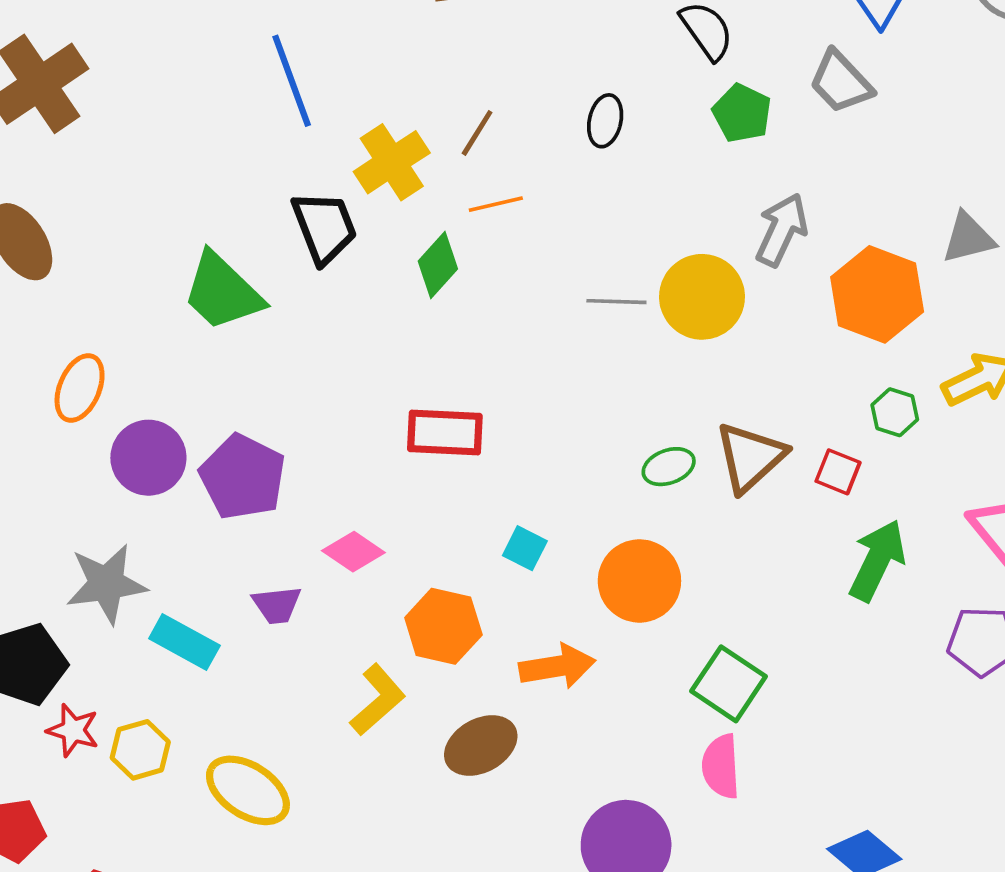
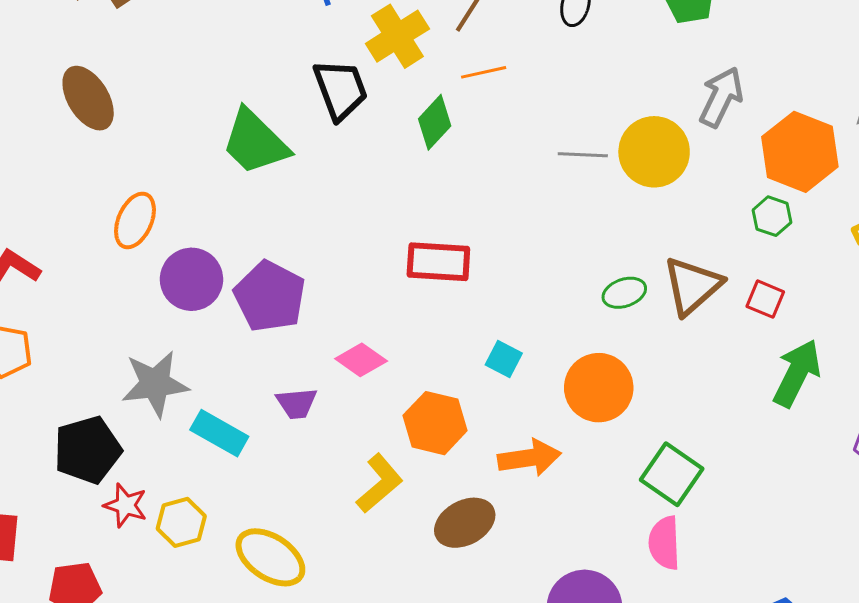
green hexagon: (895, 412) -> (772, 216), moved

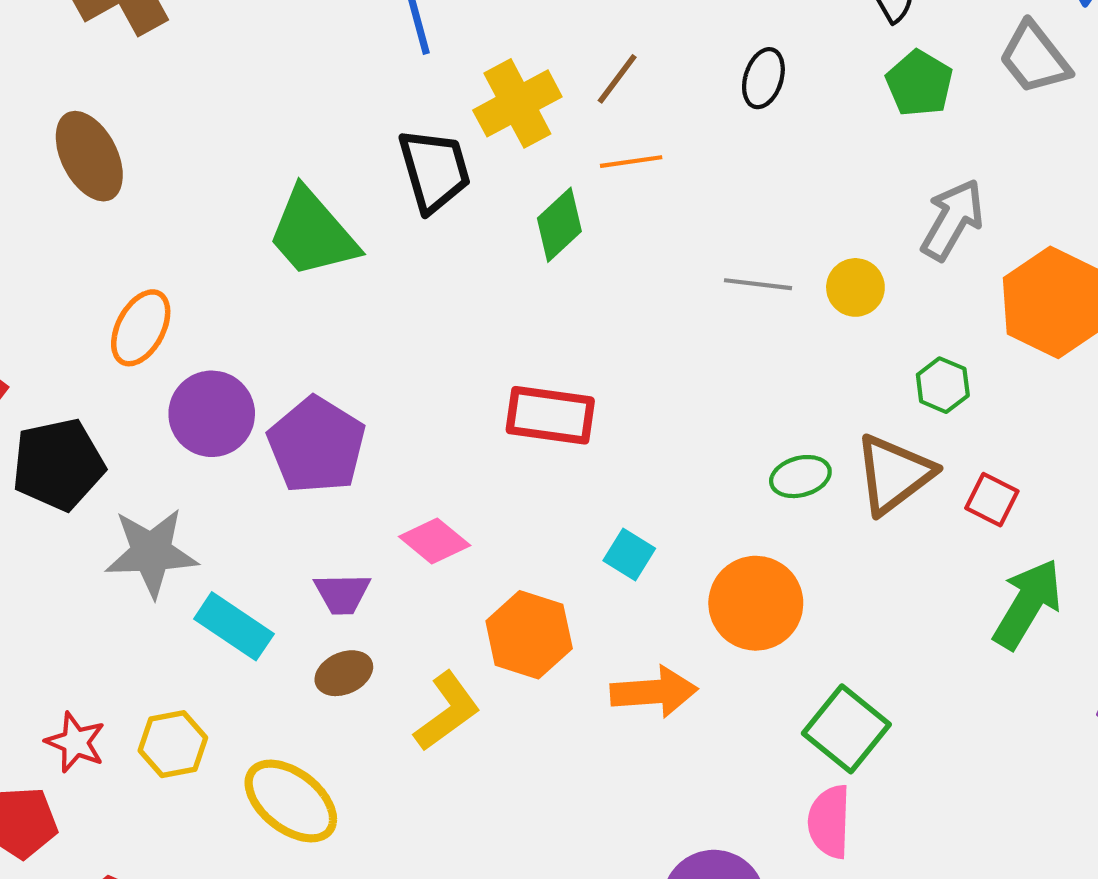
yellow circle: (654, 152) -> (855, 287), size x0.6
green hexagon: (772, 216) -> (943, 385), moved
black pentagon: (88, 450) -> (58, 464), moved
red star: (126, 505) -> (75, 742), moved
brown ellipse: (465, 523) -> (344, 673), moved, size x0.7

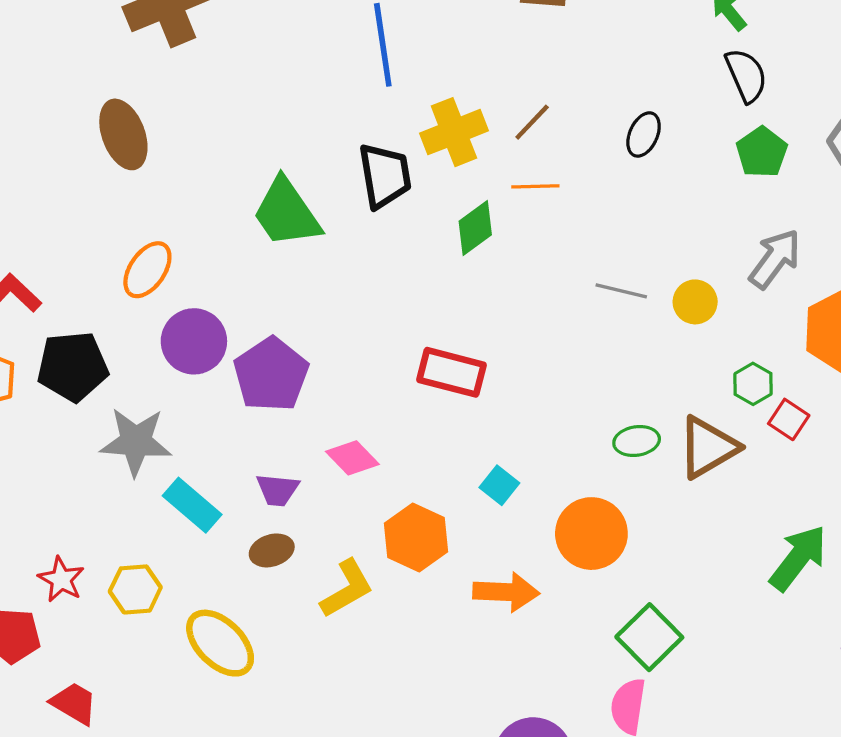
red square: (992, 500) -> (789, 419), moved

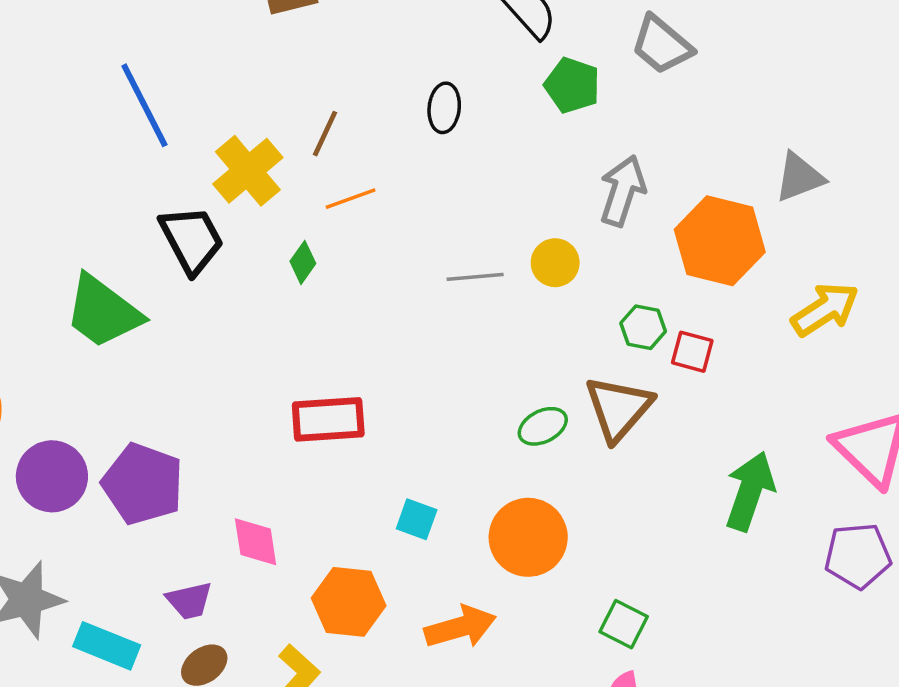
green diamond: (475, 228) -> (303, 262), size x0.7
pink diamond: (352, 458) -> (256, 542), turned 54
green square: (649, 637) -> (624, 624), size x0.7

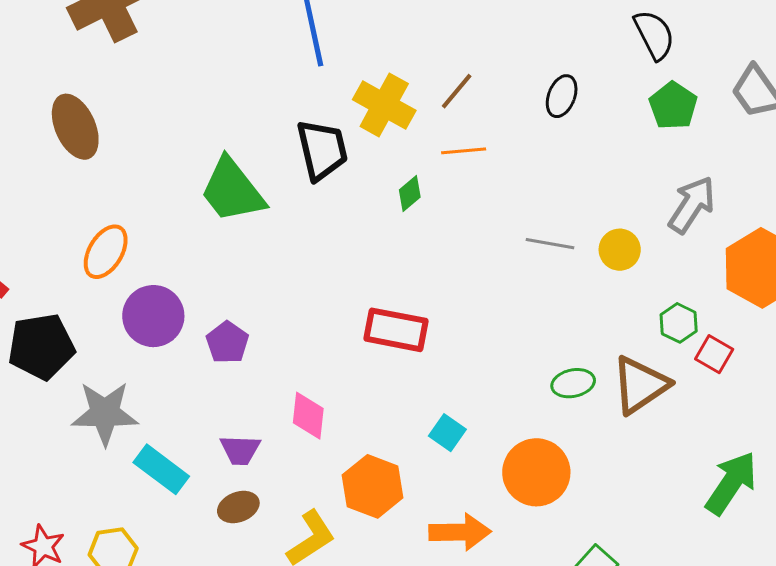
yellow cross: (248, 171) -> (384, 105), turned -36
purple pentagon: (143, 484) -> (227, 342), size x0.6

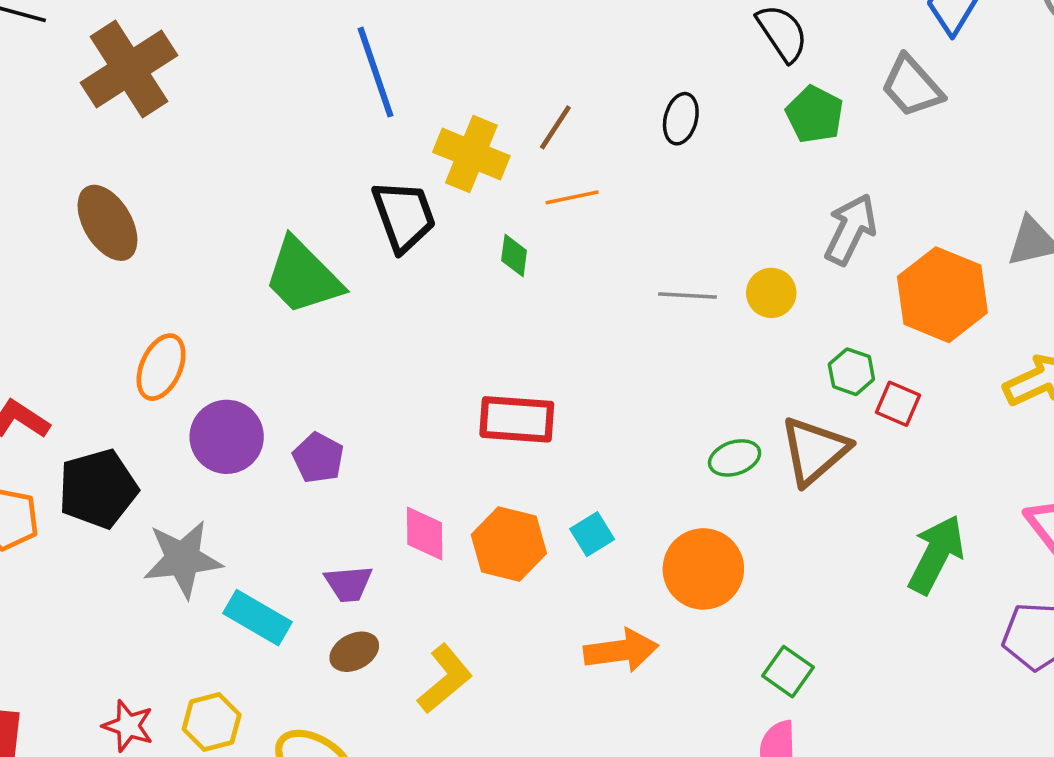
green diamond: (410, 193) -> (514, 256), turned -36
cyan square: (447, 433) -> (592, 534), turned 30
orange hexagon: (373, 486) -> (509, 544), moved

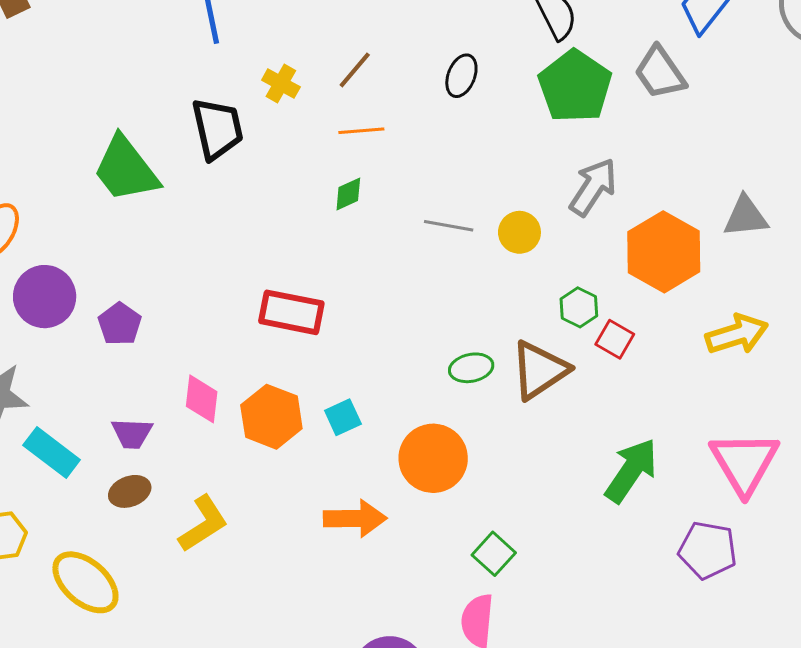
green pentagon: (815, 114) -> (575, 86), size x1.5
yellow cross: (471, 154) -> (281, 84), size x0.6
green diamond: (514, 256) -> (348, 194), moved, turned 51

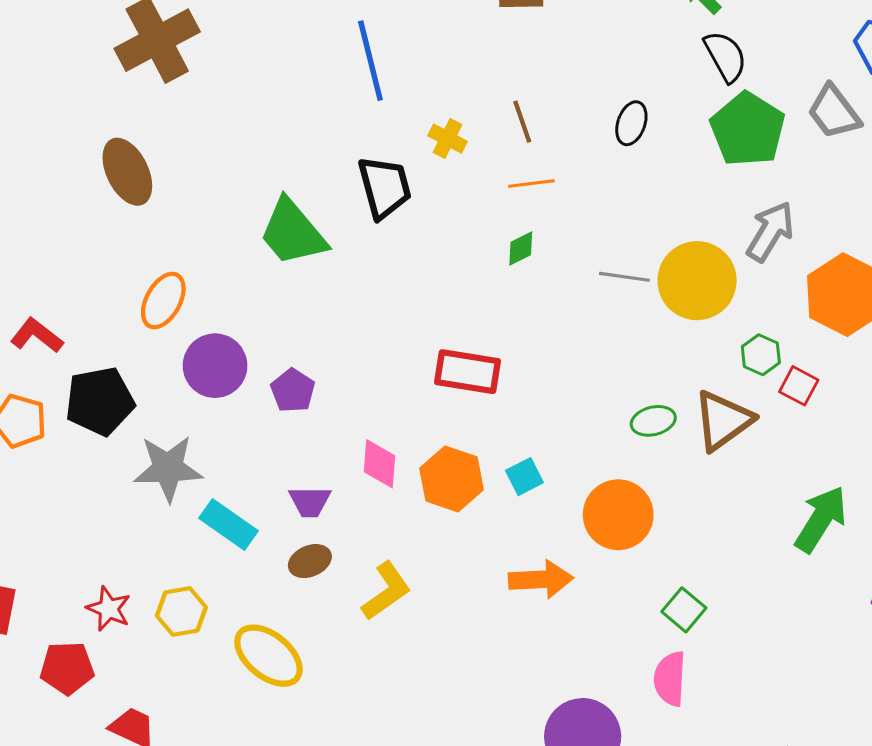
brown line: (355, 70) -> (522, 122), turned -57
yellow circle: (519, 232) -> (697, 281), size x1.8

